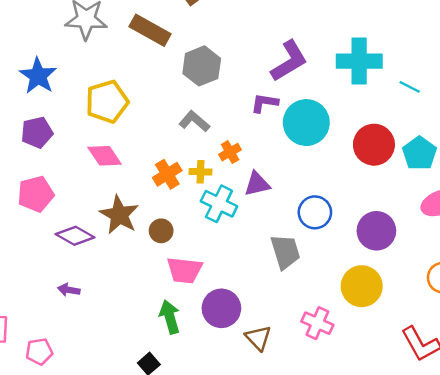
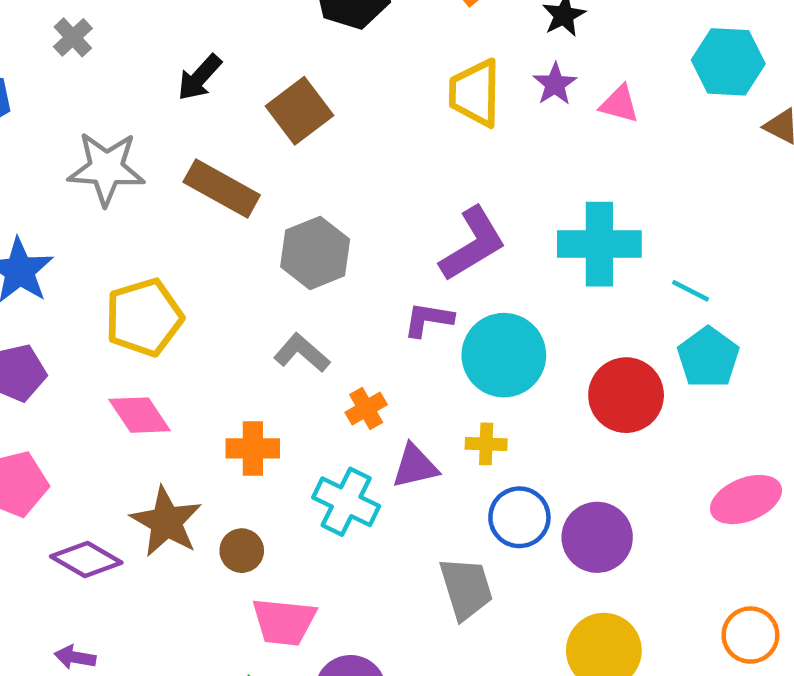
cyan pentagon: (419, 153) -> (708, 357), moved
yellow cross: (200, 172) -> (486, 444), moved
orange cross: (167, 174) -> (253, 448), turned 32
purple circle: (376, 231) -> (597, 537), moved

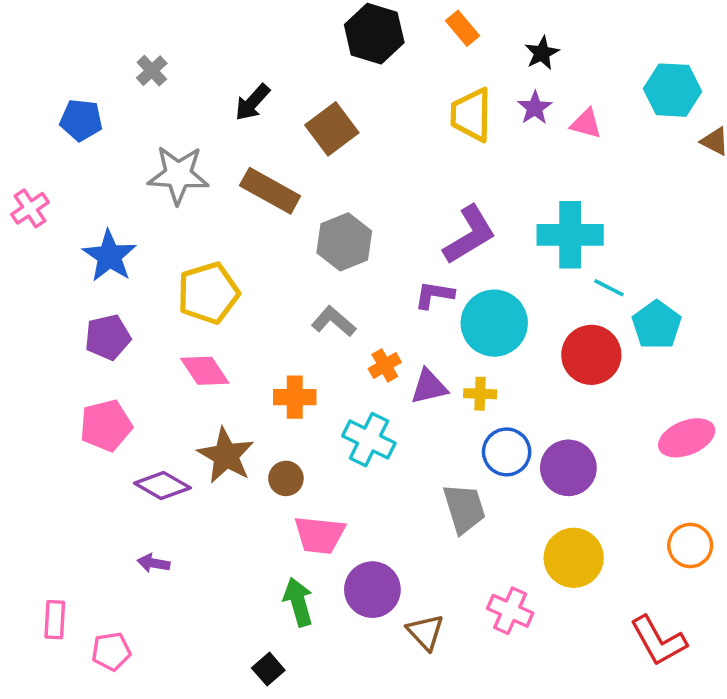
cyan line: (690, 291) -> (609, 288), moved
purple triangle: (415, 466) -> (429, 387), moved

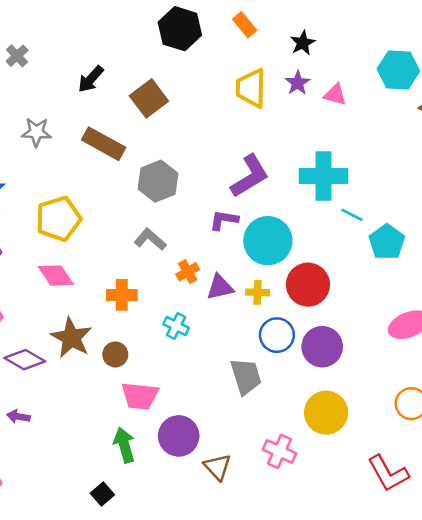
gray star: (178, 175) -> (36, 132), size x0.7
red circle: (591, 355) -> (308, 285), moved
cyan cross: (369, 440) -> (176, 326), size x0.7

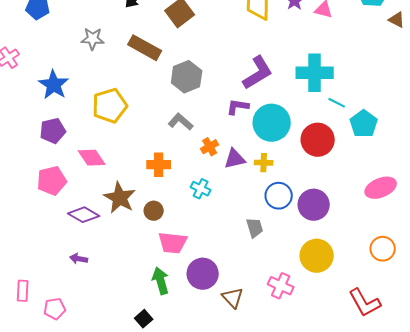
pink diamond: (56, 276) -> (92, 158), moved
red circle: (308, 285) -> (318, 140), moved
gray trapezoid: (246, 376) -> (255, 228), size x0.7

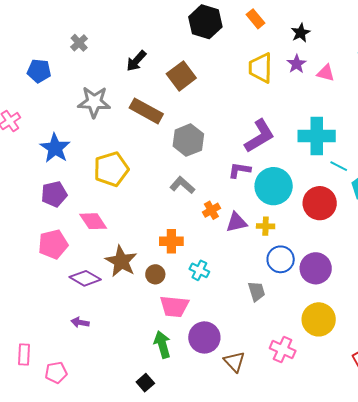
gray star: (93, 39) -> (94, 102), size x1.4
orange cross: (159, 165) -> (171, 241), moved
cyan cross: (201, 189) -> (199, 270), moved

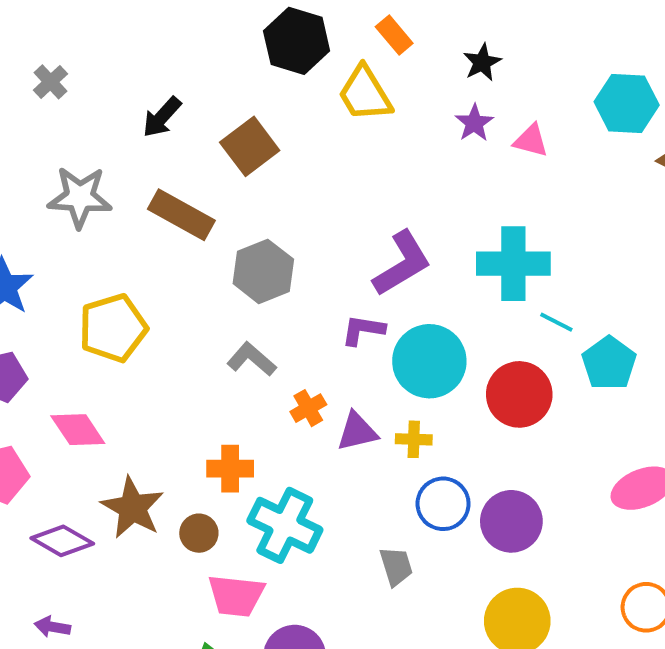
yellow trapezoid: (261, 68) -> (365, 94), moved, turned -32
cyan cross: (199, 270) -> (285, 525), size x1.8

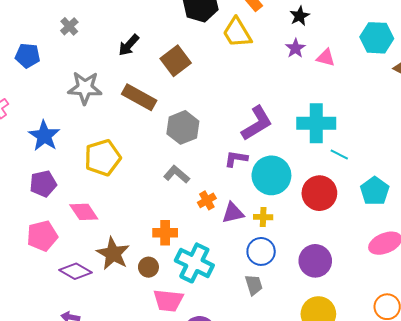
cyan pentagon: (609, 363) -> (375, 191), moved
blue circle: (443, 504) -> (261, 251), moved

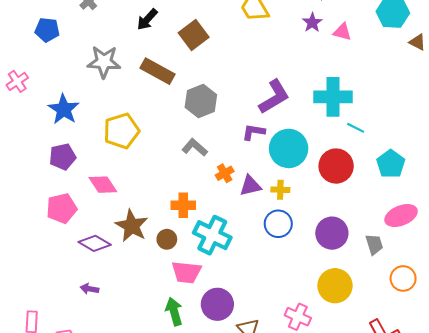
gray trapezoid: (254, 285) -> (374, 244), moved

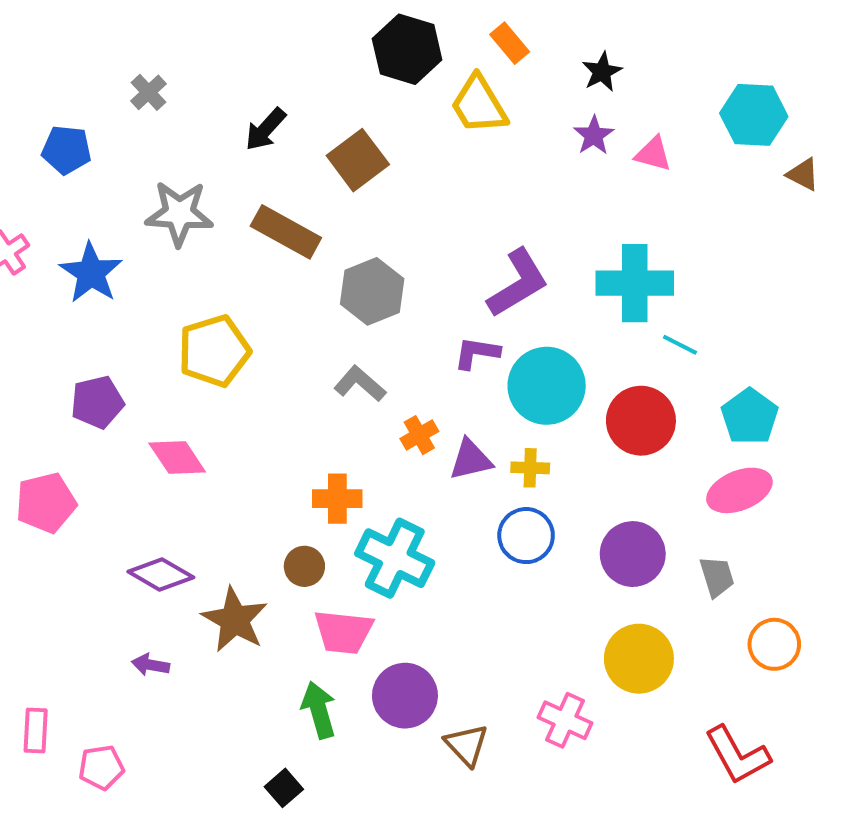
blue star: (64, 109) -> (91, 273), moved
pink pentagon: (62, 208) -> (46, 503), moved
pink ellipse: (401, 216) -> (739, 490), moved
brown star: (132, 226) -> (235, 620), moved

